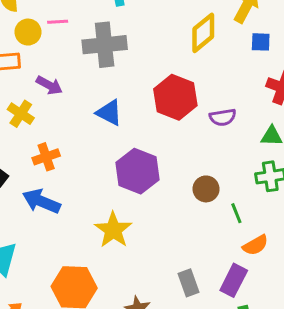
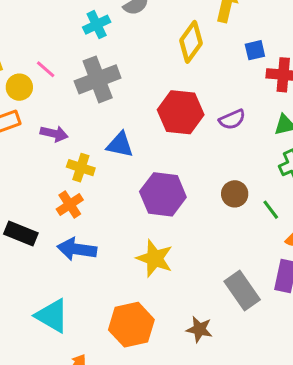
pink line: (58, 22) -> (46, 69), turned 60
blue square: (261, 42) -> (255, 50), moved
yellow cross: (21, 114) -> (81, 168), moved
gray rectangle: (188, 283) -> (242, 291), size x1.4

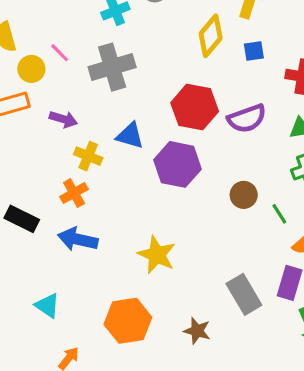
blue square: (255, 50) -> (254, 51), moved
purple semicircle: (232, 119) -> (247, 118), size x1.4
purple hexagon: (163, 194) -> (177, 164), moved
cyan triangle: (52, 316) -> (47, 306), size x0.7

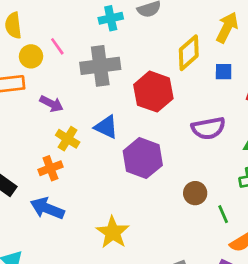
red hexagon: (195, 107) -> (153, 92), moved

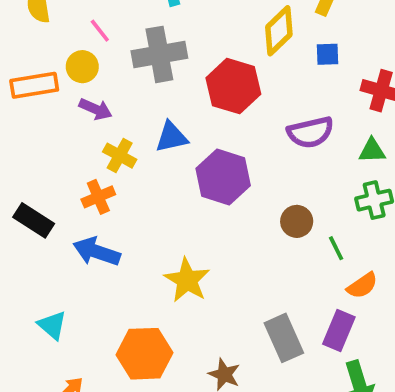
yellow circle: (31, 56) -> (82, 67), moved
blue triangle: (106, 127) -> (171, 137), turned -35

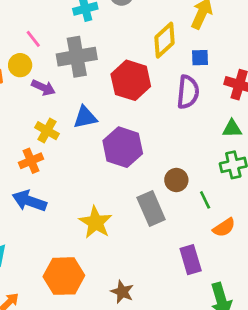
purple arrow: (96, 109) -> (43, 88), moved
purple semicircle: (310, 132) -> (188, 92), moved, turned -72
purple rectangle: (339, 331) -> (191, 260), moved, turned -40
gray rectangle: (284, 338) -> (151, 208), moved

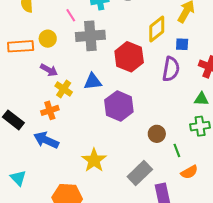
pink line: (33, 39) -> (71, 15), moved
purple arrow: (43, 88) -> (49, 70), moved
gray rectangle: (151, 208) -> (140, 173), moved, turned 65

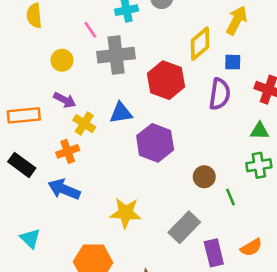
orange rectangle: (21, 46) -> (24, 115), moved
yellow star: (94, 160) -> (126, 213), turned -30
orange semicircle: (189, 172) -> (251, 247), moved

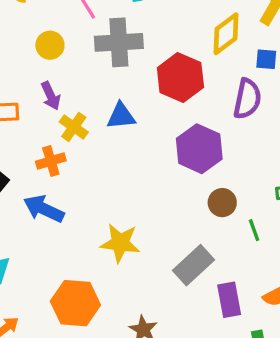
purple arrow: (65, 100) -> (51, 96), turned 35
purple hexagon: (155, 143) -> (199, 149), moved

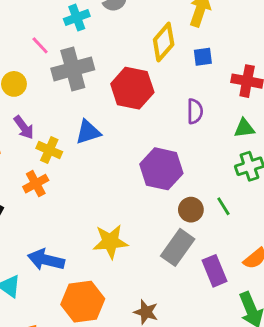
purple semicircle: (247, 99) -> (195, 111), moved, size x0.7
purple hexagon: (199, 149) -> (161, 169), moved
brown circle: (222, 203) -> (191, 210), moved
blue arrow: (44, 209) -> (46, 260), moved

